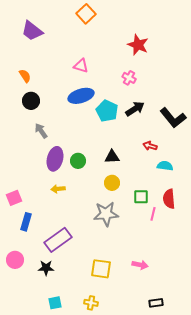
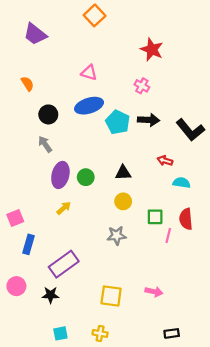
black circle: (31, 101) -> (48, 114), moved
black arrow: (135, 109) -> (148, 120), turned 36
yellow arrow: (58, 189) -> (64, 208), turned 144
gray star: (106, 214) -> (117, 236), size x0.7

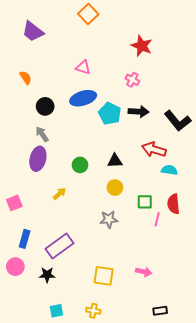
red arrow: (165, 161) -> (154, 150), size x1.6
purple ellipse: (60, 175) -> (38, 159), moved
blue rectangle: (29, 244) -> (25, 239), moved

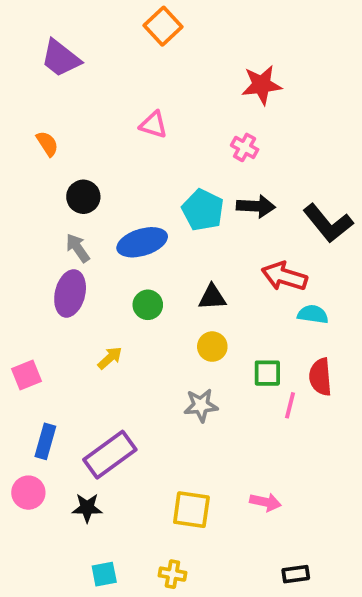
red star: (142, 46) -> (262, 85), turned -30
blue ellipse: (83, 98) -> (142, 242), moved

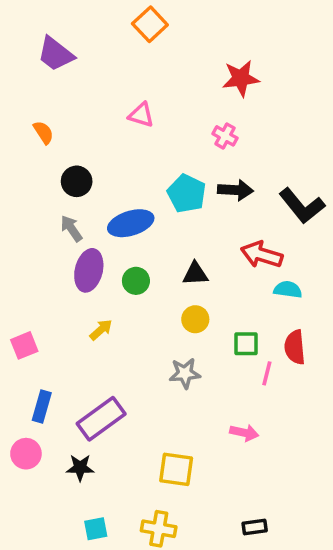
purple ellipse: (70, 293) -> (89, 270), moved
pink arrow: (265, 502) -> (244, 433), moved
yellow cross: (172, 574) -> (159, 529), size x1.4
black rectangle: (296, 574) -> (255, 527), moved

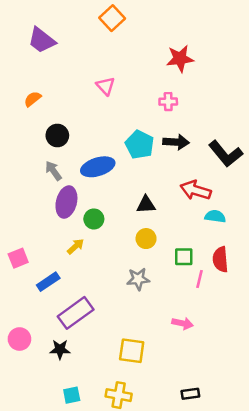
pink triangle: (141, 115) -> (106, 86), turned 30
orange semicircle: (43, 132) -> (33, 99), turned -96
pink cross: (225, 136) -> (168, 102), turned -30
green circle: (136, 281) -> (94, 219), moved
blue rectangle: (42, 407) -> (48, 282), moved, turned 40

